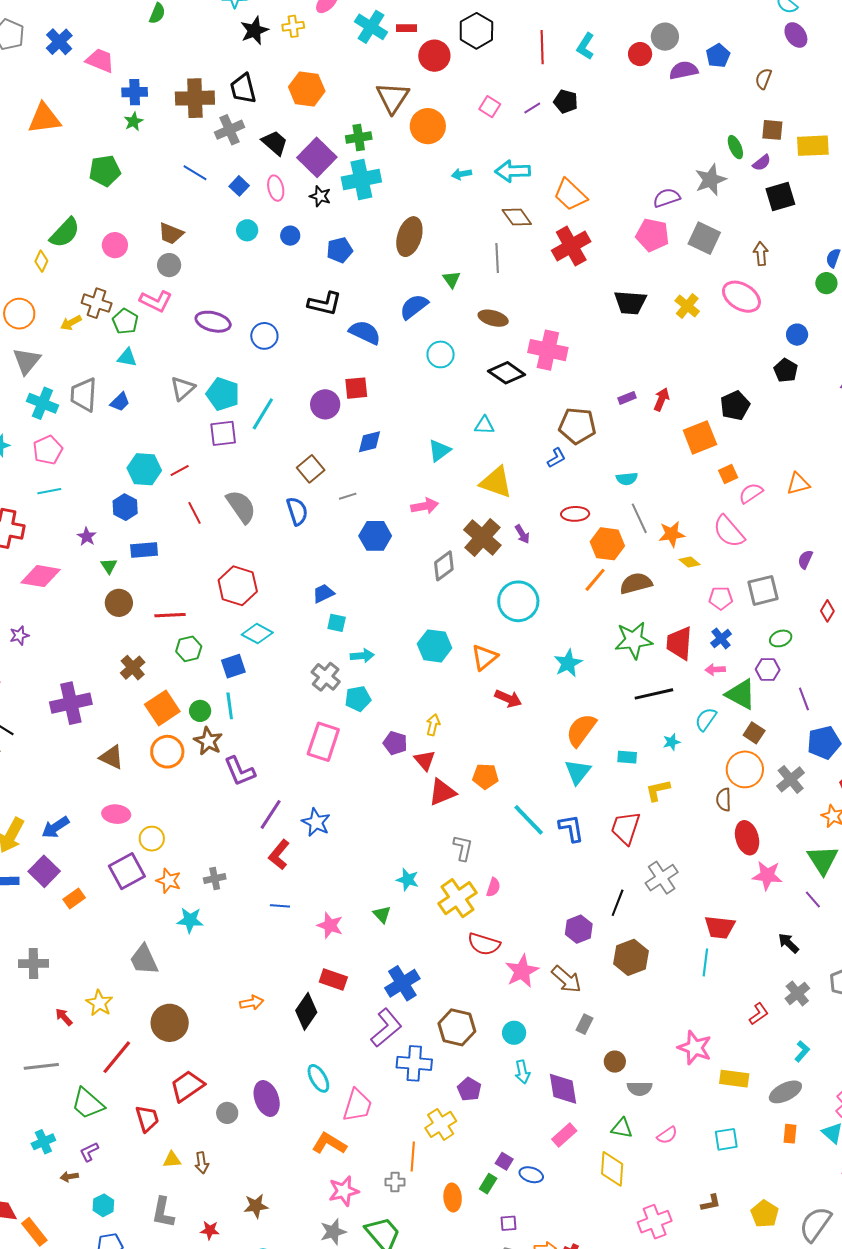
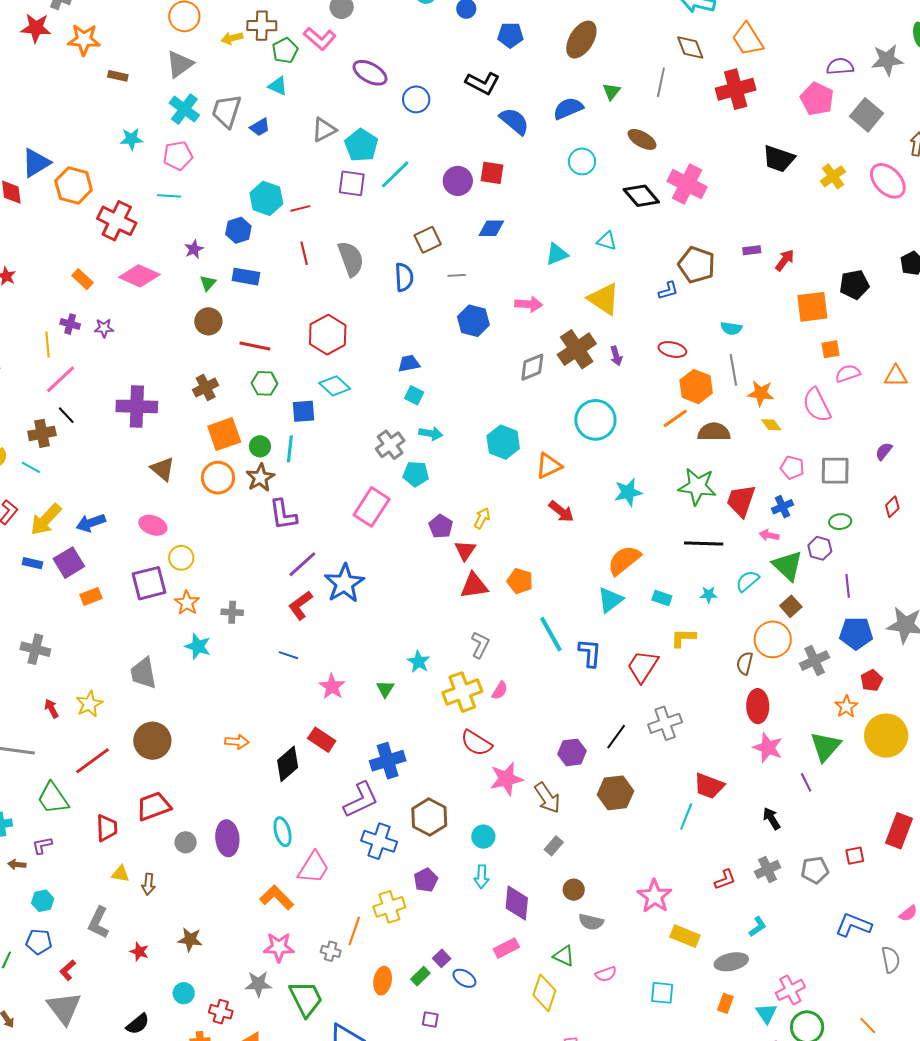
brown cross: (97, 303) -> (262, 26), turned -32
blue star: (316, 822) -> (344, 583), size x1.4

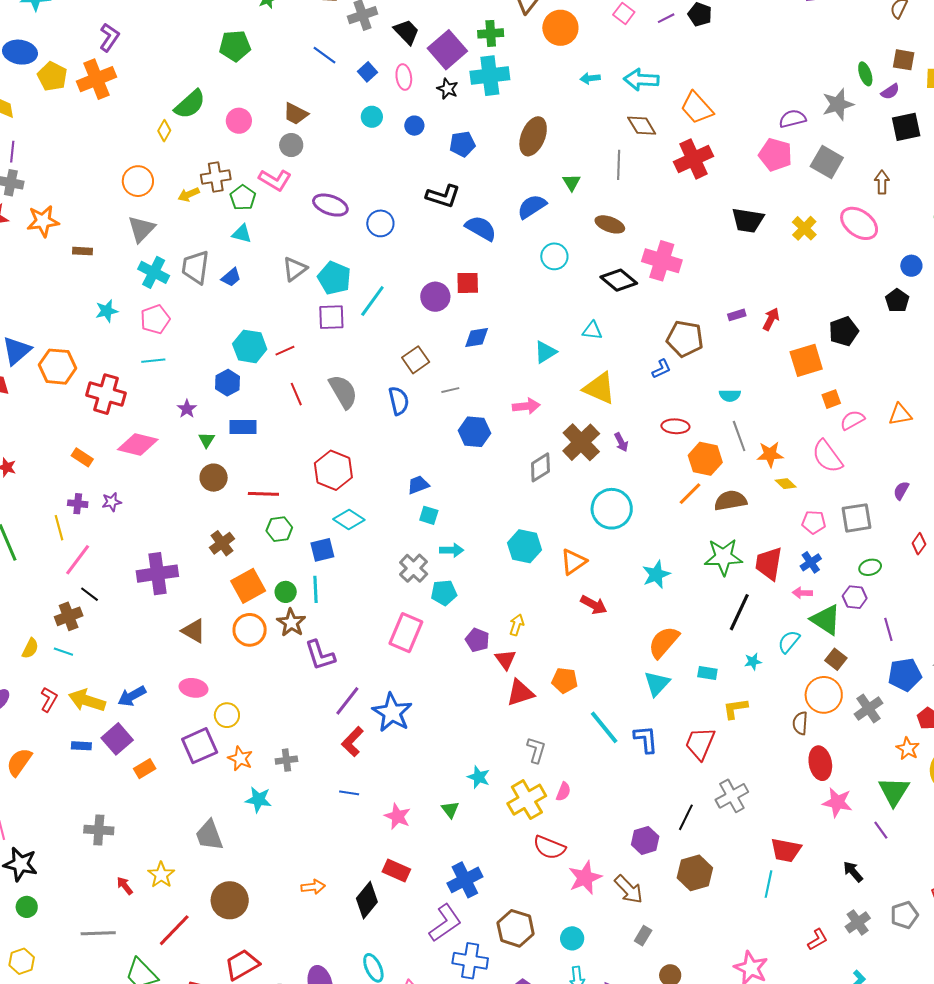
yellow arrow: (46, 520) -> (87, 700), turned 75
black line: (704, 544) -> (739, 612), turned -57

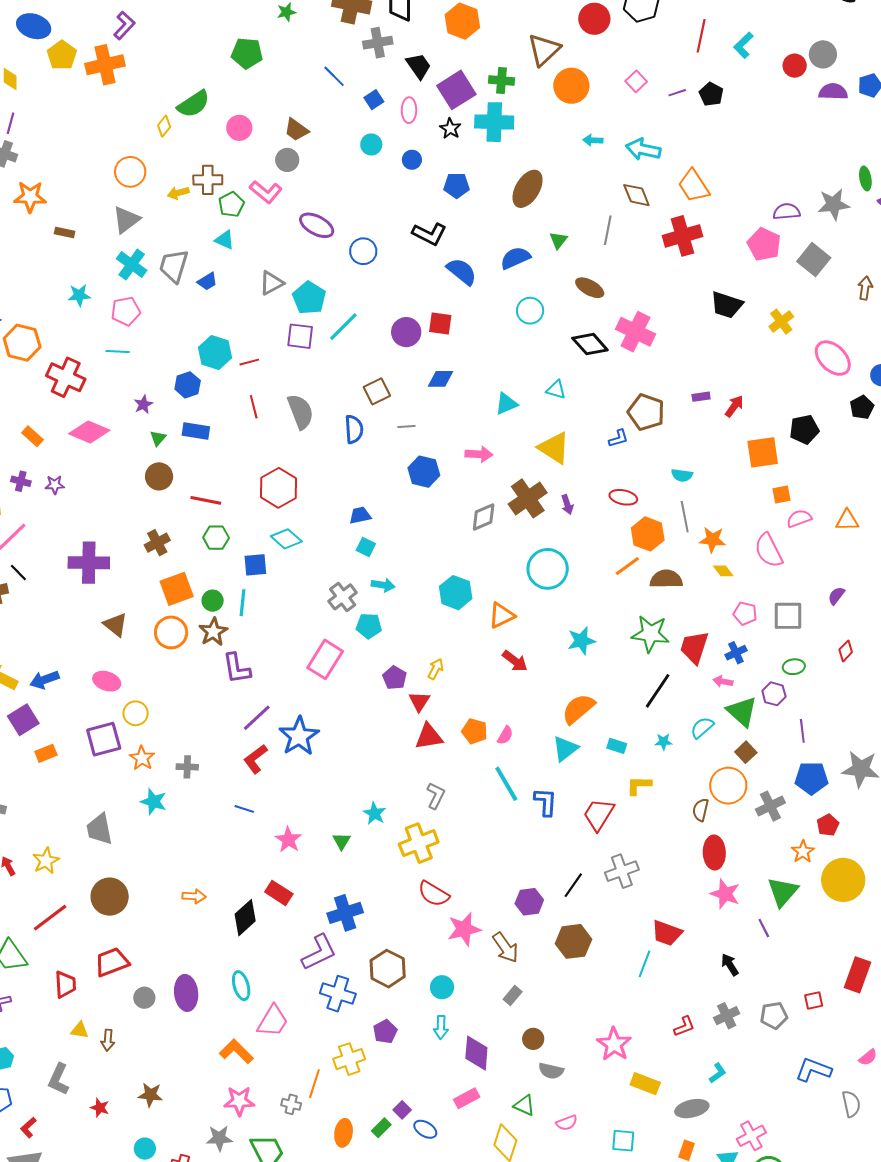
pink ellipse: (859, 223) -> (833, 358), moved
pink semicircle: (563, 792) -> (505, 735), moved

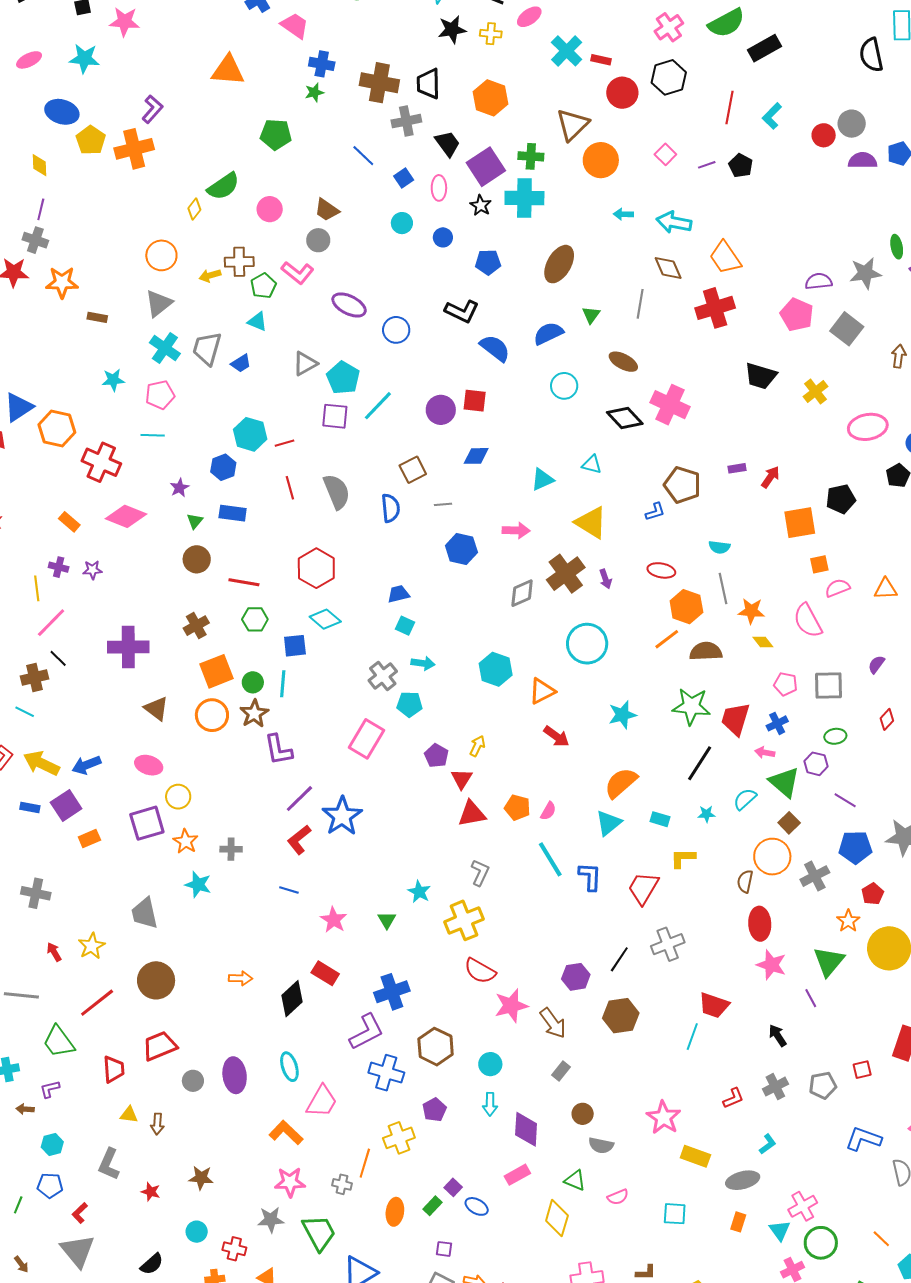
pink ellipse: (833, 358) -> (868, 427), turned -54
purple line: (802, 731) -> (845, 800), turned -50

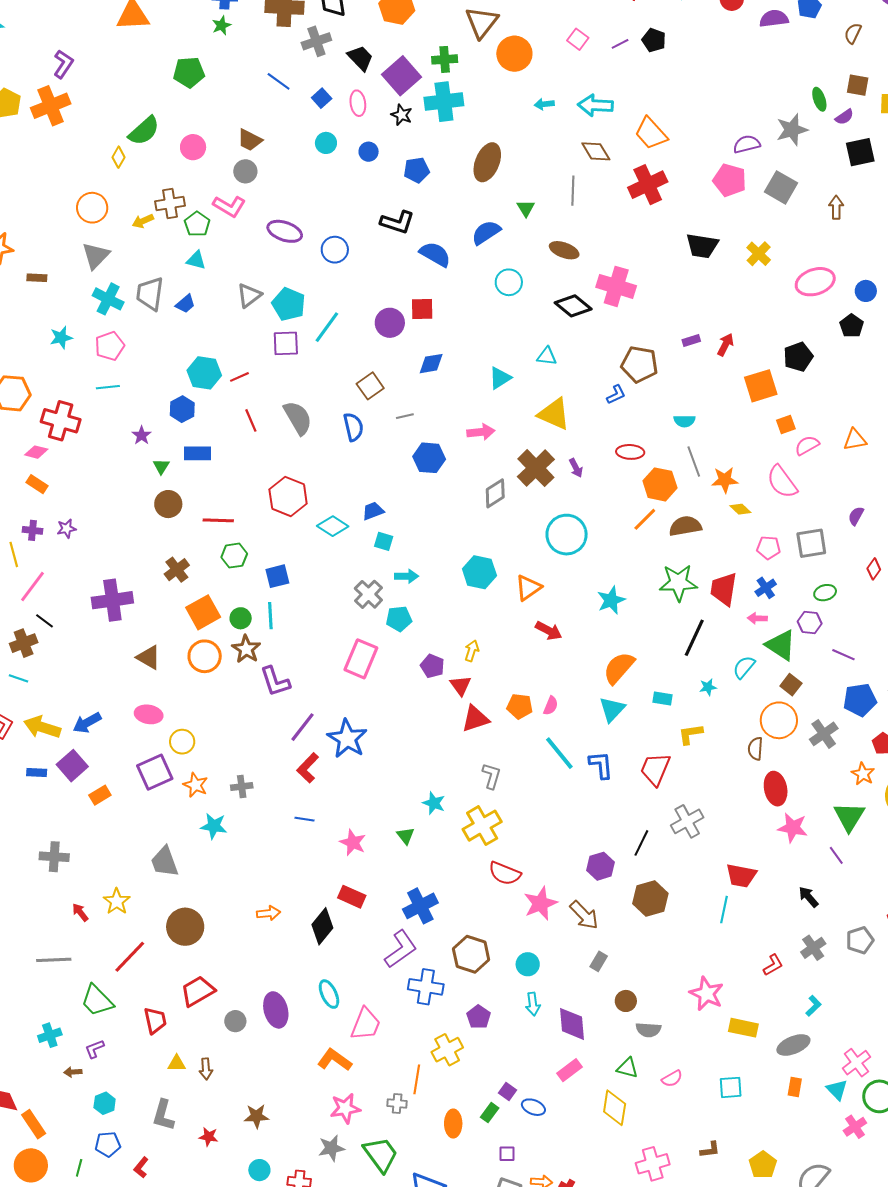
pink diamond: (126, 516) -> (36, 452), moved, size x0.6
cyan diamond: (325, 619) -> (333, 526), moved

